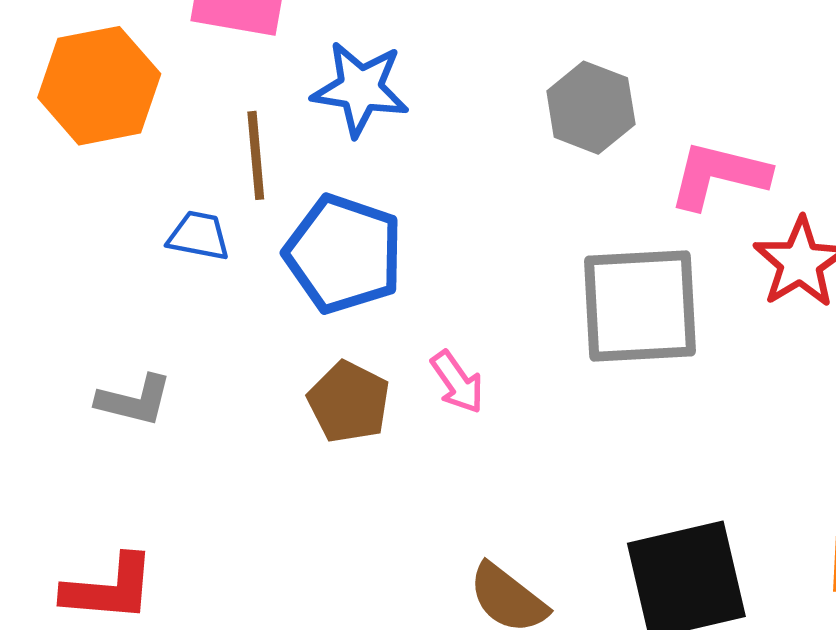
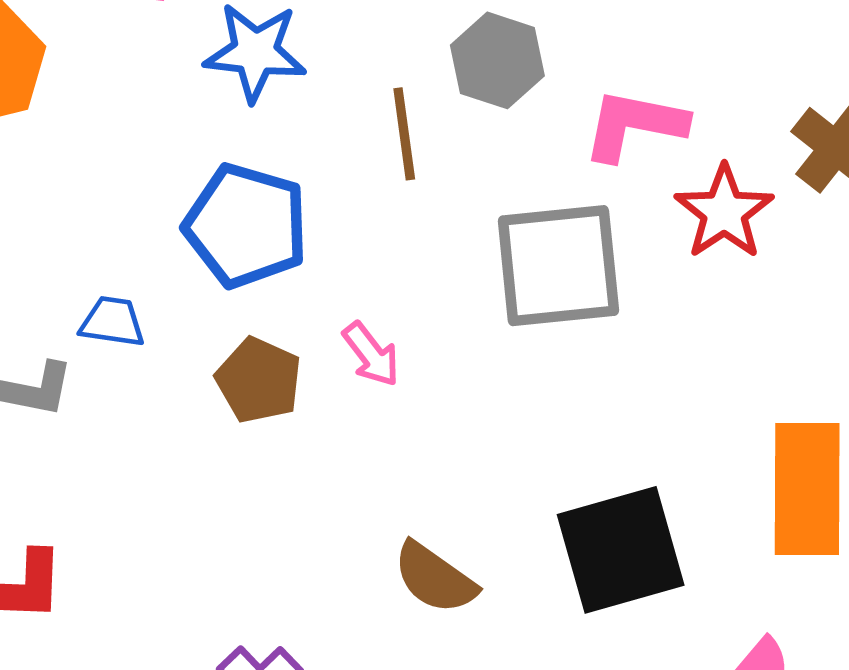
brown line: (256, 155) -> (404, 134), moved
blue trapezoid: (199, 236) -> (112, 322), moved

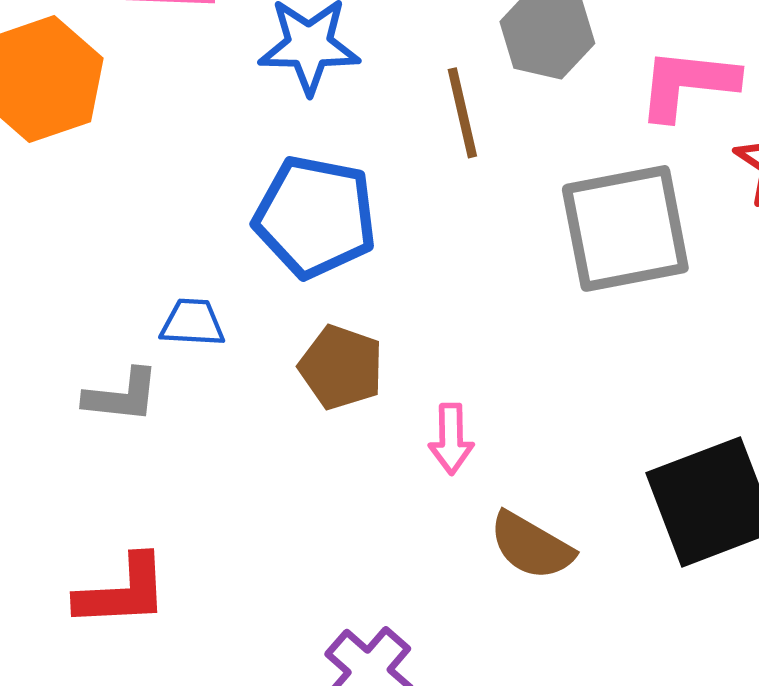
pink arrow: (371, 354) -> (451, 439), moved, turned 42

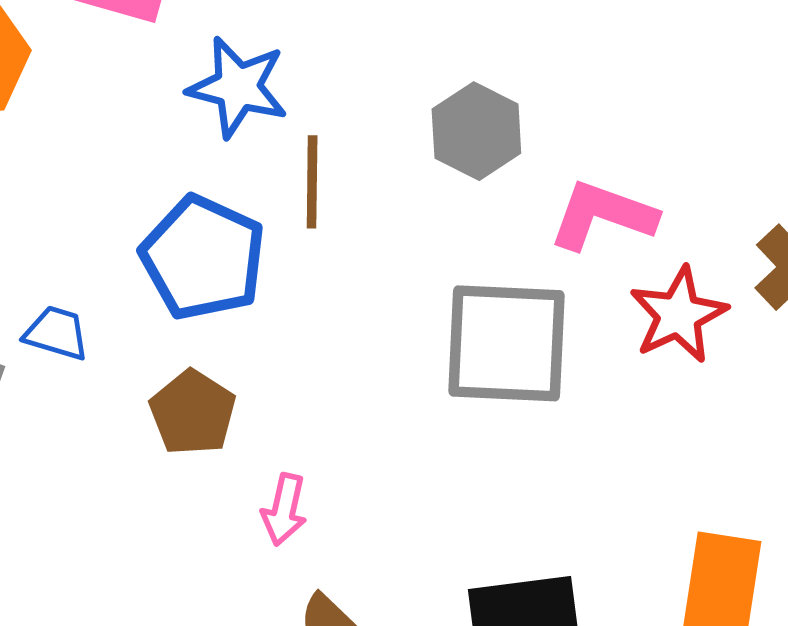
brown line: (462, 113) -> (312, 182), moved

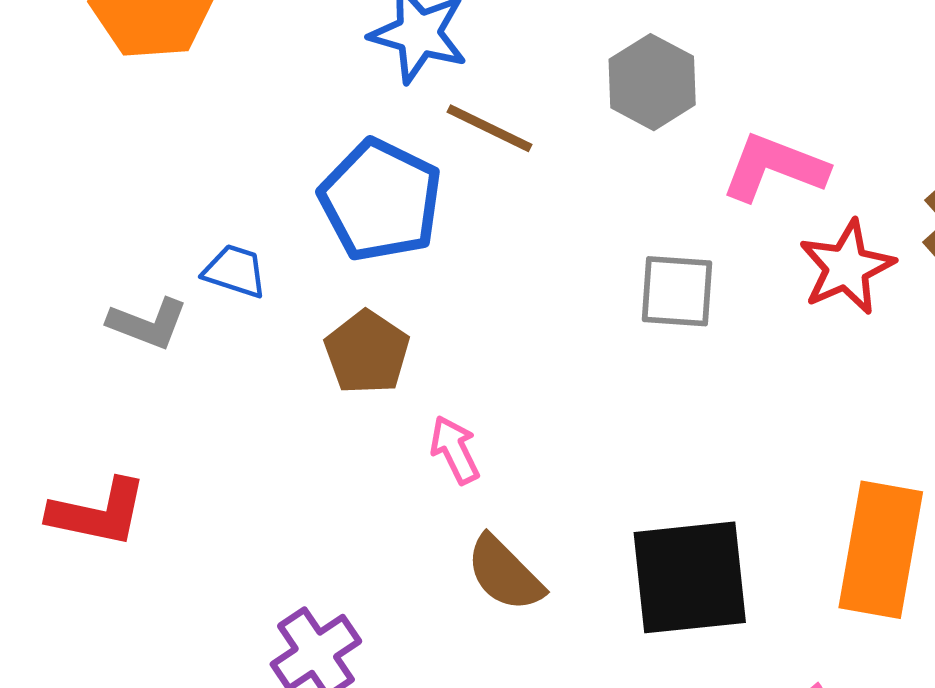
brown line: (312, 182) -> (489, 128), turned -66
gray square: (507, 343) -> (677, 291), size x0.6
pink arrow: (284, 510) -> (455, 450), turned 140

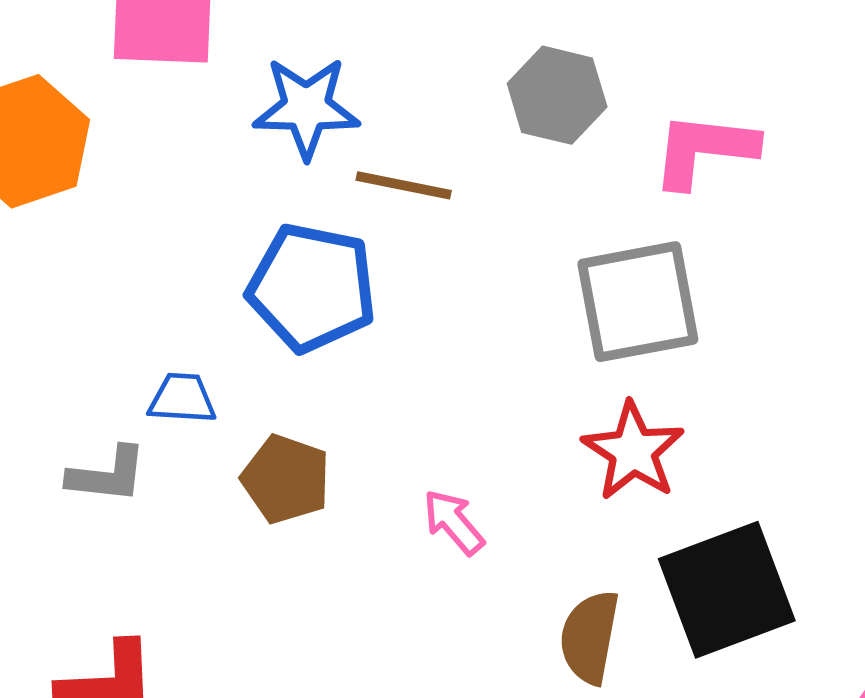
red star: (847, 267) -> (633, 451), moved
gray square: (677, 291) -> (638, 302), size x1.5
brown pentagon: (367, 352) -> (286, 479), moved
brown semicircle: (505, 574) -> (590, 637), moved, turned 70

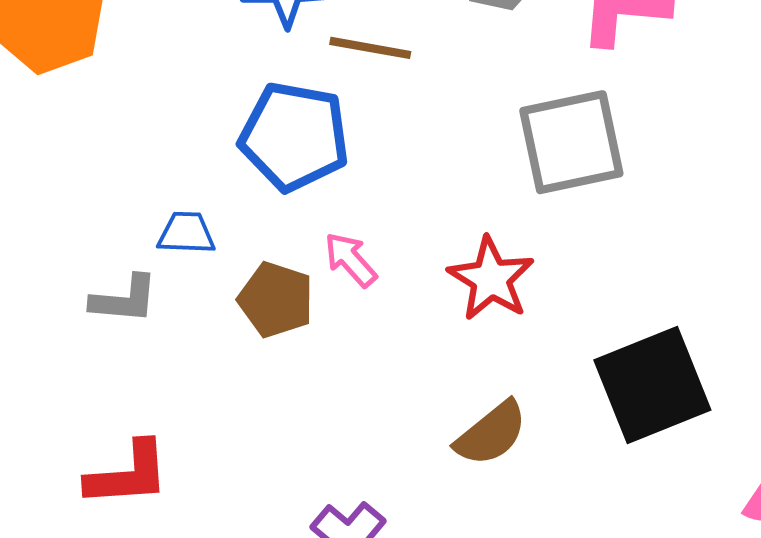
red star: (633, 451) -> (491, 279), moved
pink arrow: (454, 522) -> (350, 260), moved
brown semicircle: (590, 637) -> (491, 433), moved, turned -138

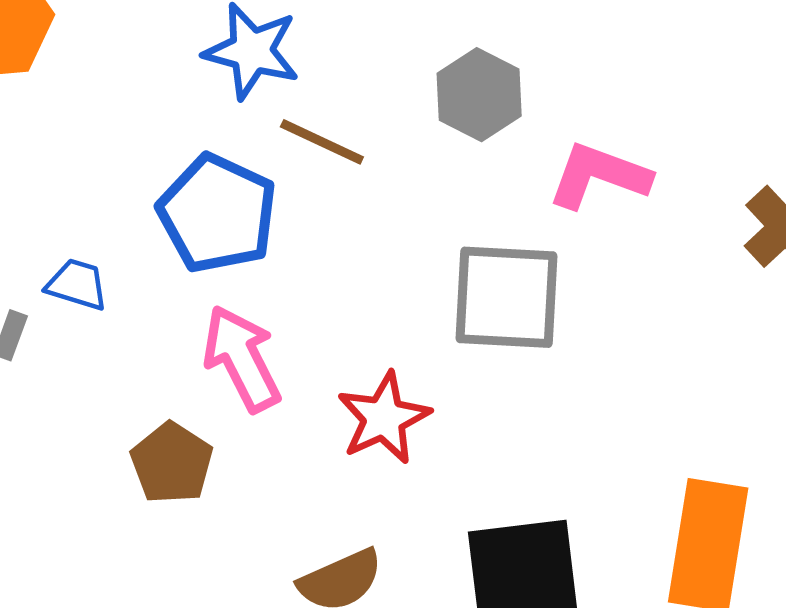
pink arrow: (350, 260) -> (242, 358), size x1.6
brown pentagon: (276, 300) -> (172, 463), moved

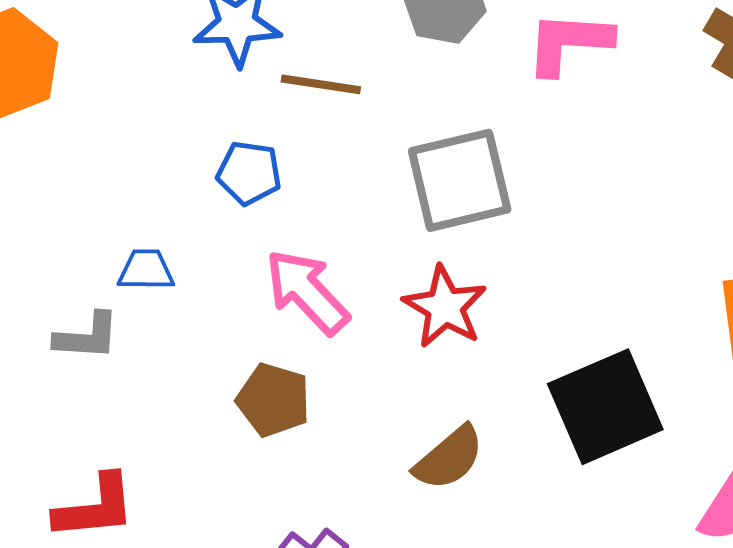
blue pentagon: (217, 213) -> (249, 173), size x0.6
gray square: (506, 297) -> (460, 180), moved

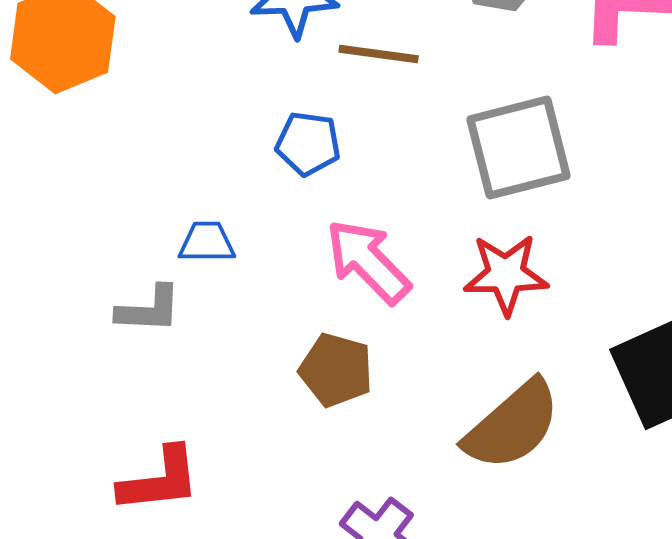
red star: (445, 307) -> (506, 274), turned -30
brown semicircle: (449, 458) -> (512, 425), size x1.4

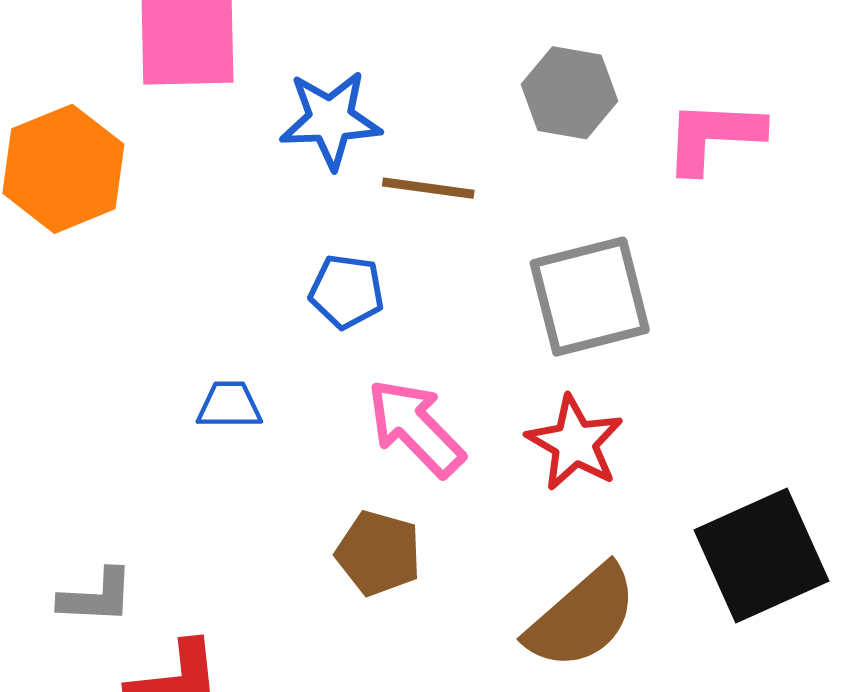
red star: (506, 274) -> (575, 443), turned 30
gray L-shape: (149, 309) -> (96, 596), moved

